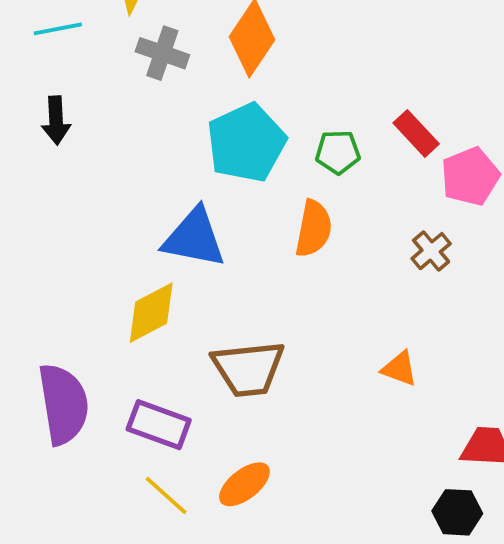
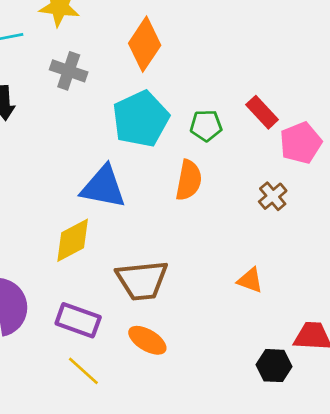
gray cross: (162, 53) -> (69, 71), moved
orange ellipse: (244, 484) -> (147, 340), moved, turned 69
black hexagon: (457, 512) -> (274, 366), moved

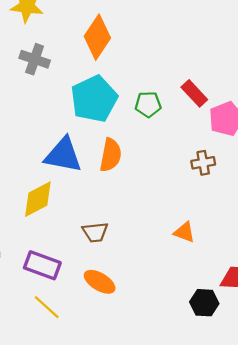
orange semicircle: (189, 180) -> (111, 155), moved
brown cross: (273, 196) -> (203, 163), turned 30
brown trapezoid: (142, 280) -> (95, 232), size x0.6

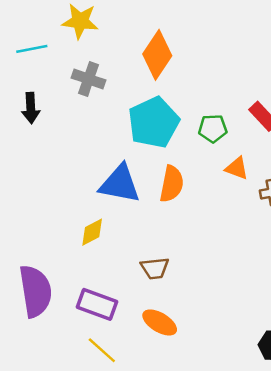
yellow diamond: (38, 199) -> (92, 232), size x0.7
orange triangle: (184, 232) -> (237, 168), moved

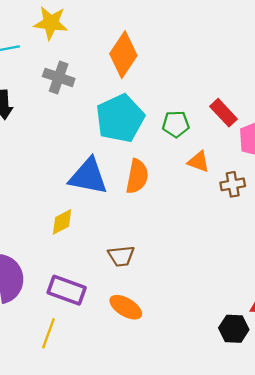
yellow line: (102, 350) -> (48, 333), moved, turned 68

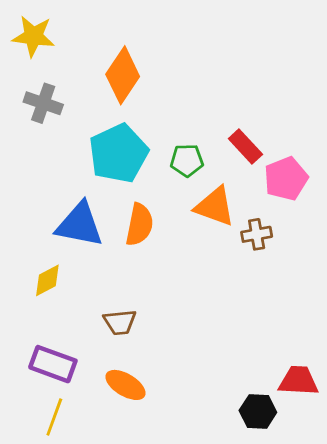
orange triangle: (199, 162) -> (215, 206), size x1.5
yellow line: (48, 333) -> (54, 417), moved

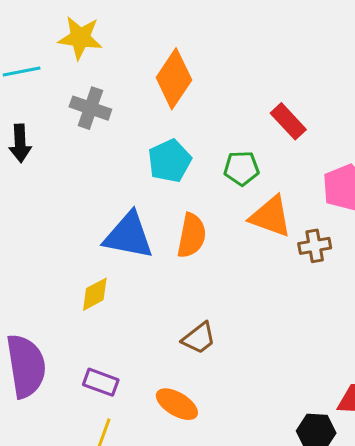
red rectangle: (245, 146) -> (288, 121), moved
cyan pentagon: (119, 153) -> (170, 161), size x0.7
brown trapezoid: (120, 322) -> (199, 338), moved, turned -32
purple rectangle: (53, 364) -> (101, 382), size x0.7

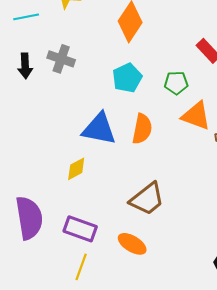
gray cross: (90, 108) -> (61, 59), moved
brown trapezoid: (199, 338) -> (147, 199), size x1.5
purple rectangle: (101, 382) -> (80, 229), size x1.4

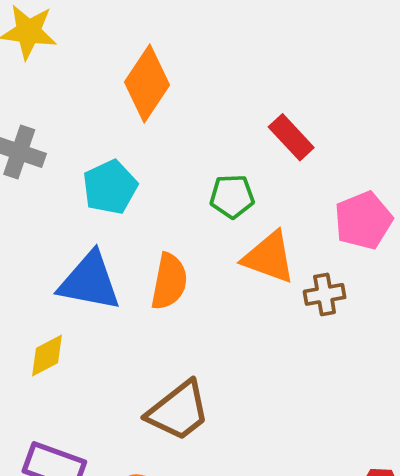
cyan pentagon: (127, 78) -> (110, 187), moved

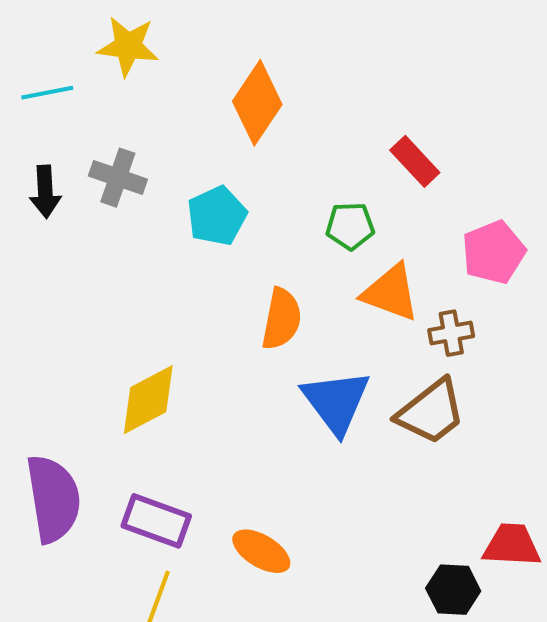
blue triangle: (90, 281) -> (336, 402), moved, turned 42
yellow diamond: (47, 355) -> (148, 400), size x1.5
brown trapezoid: (178, 411) -> (431, 412), moved

